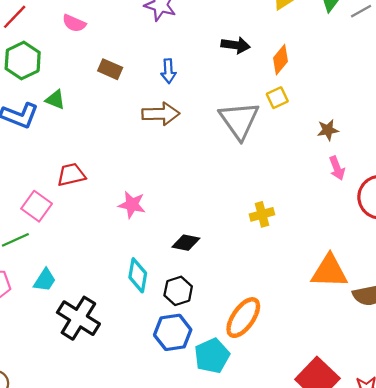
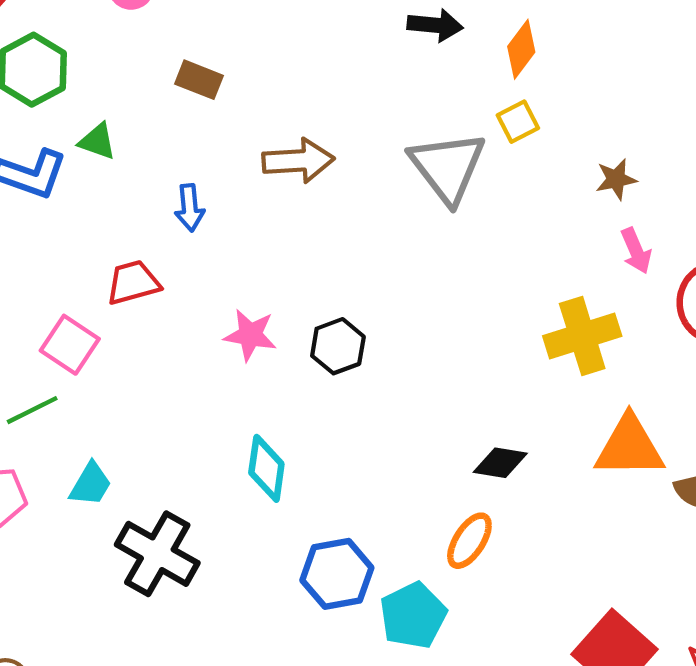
blue arrow: (168, 71) -> (190, 208), moved
yellow cross: (262, 214) -> (582, 336), moved, size x1.6
black diamond: (186, 243) -> (500, 463), moved
black hexagon: (178, 291) -> (338, 346), moved
orange ellipse: (243, 318) -> (469, 541), size x0.7

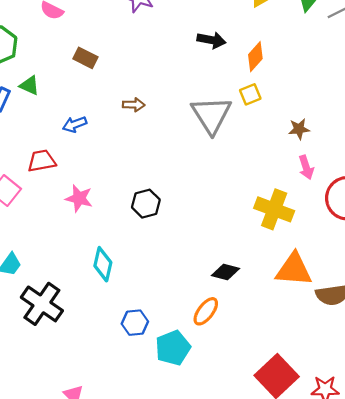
brown arrow: (298, 161) -> (134, 105), size x0.6
blue arrow: (190, 208) -> (75, 124), turned 70
pink star: (250, 335) -> (79, 198), moved
yellow cross: (582, 336) -> (274, 209), turned 33
blue hexagon: (337, 574) -> (135, 323), size x0.7

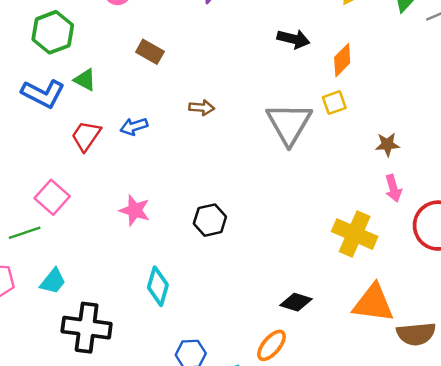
red trapezoid: (42, 161) -> (86, 136), moved, turned -48
black cross: (42, 304) -> (87, 328), turned -30

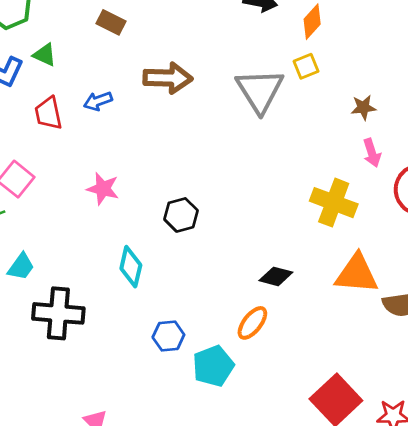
brown arrow: (202, 108) -> (168, 78), size x1.8
red trapezoid: (86, 136) -> (48, 113), turned -44
black hexagon: (210, 220) -> (181, 215), moved

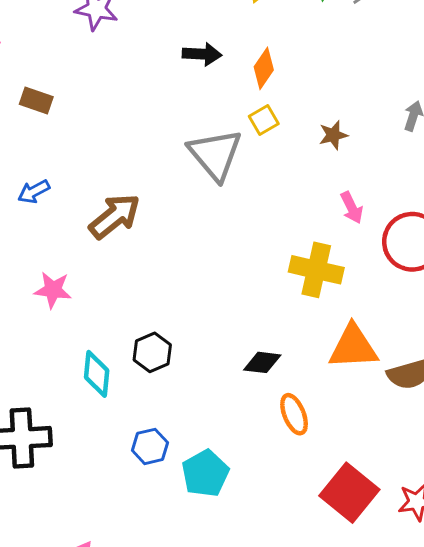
brown arrow: (168, 78) -> (115, 216), moved, turned -33
brown star: (363, 107) -> (333, 135), moved
black hexagon: (181, 215) -> (152, 352), moved
orange ellipse: (252, 323) -> (294, 414), moved, turned -52

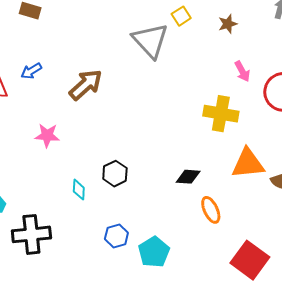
cyan diamond: (97, 374) -> (79, 190), size x0.7

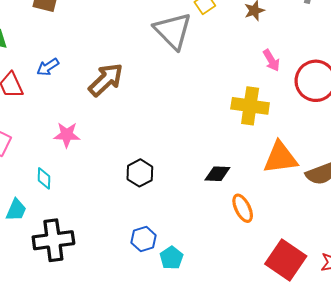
cyan diamond: (79, 190) -> (44, 178), moved
cyan pentagon: (154, 252) -> (171, 258), moved, size x0.7

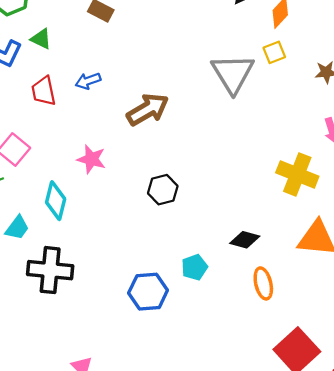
black hexagon: (140, 173) -> (163, 190), moved
cyan diamond: (44, 178) -> (56, 201), size x1.5
blue hexagon: (144, 239) -> (148, 292), size x1.4
cyan pentagon: (171, 258) -> (195, 267), moved

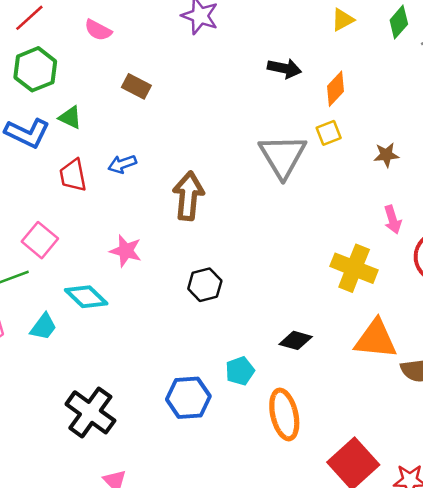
brown arrow: (148, 109) -> (188, 196), turned -54
cyan diamond: (56, 201) -> (86, 297), turned -60
black cross: (50, 270) -> (90, 412), moved, turned 30
orange ellipse: (263, 283) -> (284, 414), moved, size x1.4

